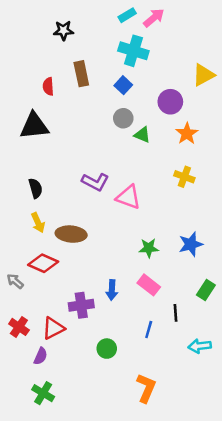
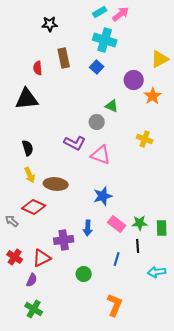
gray circle: (123, 118) -> (97, 122), moved
orange star: (187, 134) -> (153, 96), moved
blue star: (191, 244) -> (103, 196), moved
green star: (149, 248) -> (140, 223), moved
green rectangle: (206, 290) -> (162, 228), turned -35

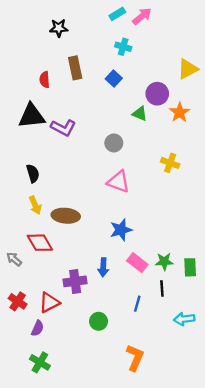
cyan cross: (105, 40) -> (123, 47), size x0.6
green triangle: (112, 106) -> (140, 114), moved
purple L-shape: (75, 143) -> (63, 128), moved
red diamond: (34, 207) -> (40, 243), turned 35

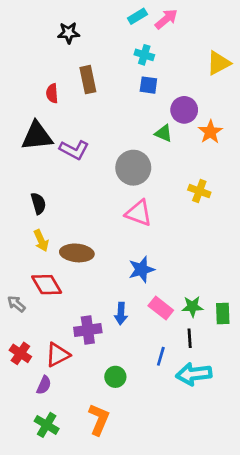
yellow triangle: (188, 69) -> (219, 63), moved
blue square: (114, 78) -> (148, 85), moved, turned -35
gray circle: (114, 143) -> (133, 168), size x1.6
cyan arrow: (184, 319) -> (194, 374), moved, size x1.4
orange L-shape: (135, 358) -> (99, 419), moved

